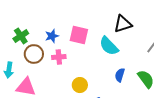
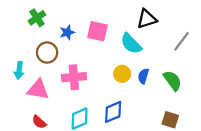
green cross: (21, 36) -> (37, 18), moved
pink cross: (59, 57) -> (74, 77), moved, size x1.5
yellow circle: (80, 85) -> (122, 74), moved

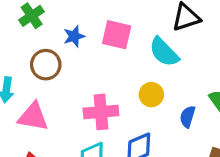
blue semicircle: (143, 76) -> (188, 117), moved
pink cross: (74, 77) -> (101, 112), moved

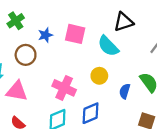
pink cross: (101, 112) -> (64, 88), turned 30

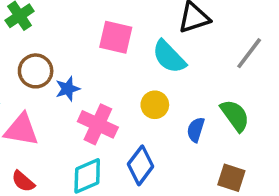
blue star: (45, 35) -> (68, 89), moved
blue diamond: (91, 113) -> (141, 165), turned -30

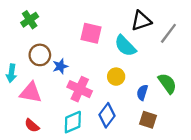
gray line: (249, 53) -> (168, 33), moved
brown square: (231, 178) -> (148, 120), moved

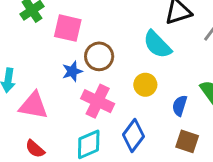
pink square: (91, 33) -> (68, 28), moved
brown circle: (40, 55) -> (99, 56), moved

